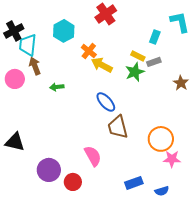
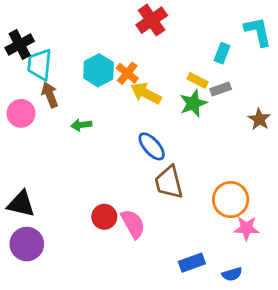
cyan hexagon: (64, 31) -> (99, 70), moved
purple circle: (49, 170) -> (27, 244), moved
red circle: (73, 182) -> (104, 217), moved

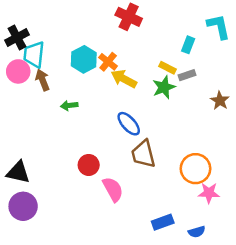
red cross: (152, 20) -> (129, 17), turned -30
pink circle: (21, 113) -> (18, 71), moved
red circle: (104, 217) -> (89, 165), moved

